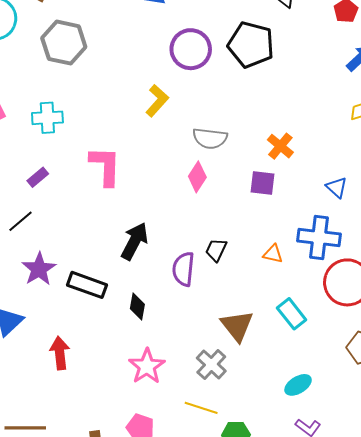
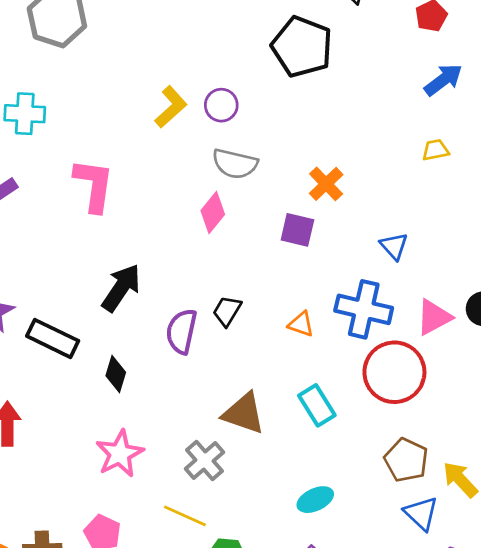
purple circle: (191, 49) -> (221, 105), moved, size x0.6
brown triangle: (237, 326) -> (244, 413), turned -39

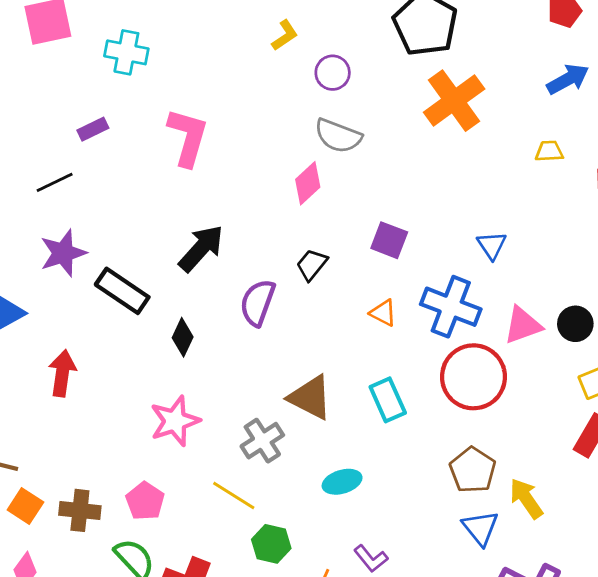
yellow L-shape: (171, 107) -> (285, 35), moved, size x0.7
orange cross: (326, 184) -> (454, 101), moved, size x1.6
purple square: (297, 230) -> (389, 240), moved
black trapezoid: (227, 311) -> (312, 265), moved
cyan ellipse: (315, 500) -> (342, 482), moved

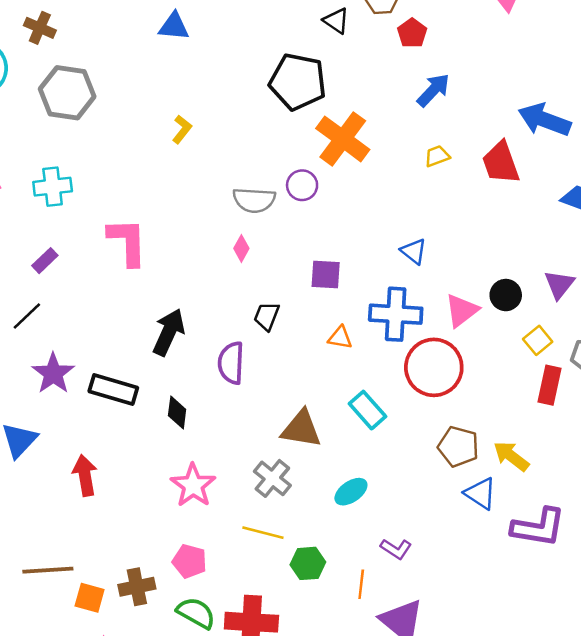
purple circle: (333, 73) -> (302, 185), moved
pink diamond: (308, 183) -> (241, 248), size x0.7

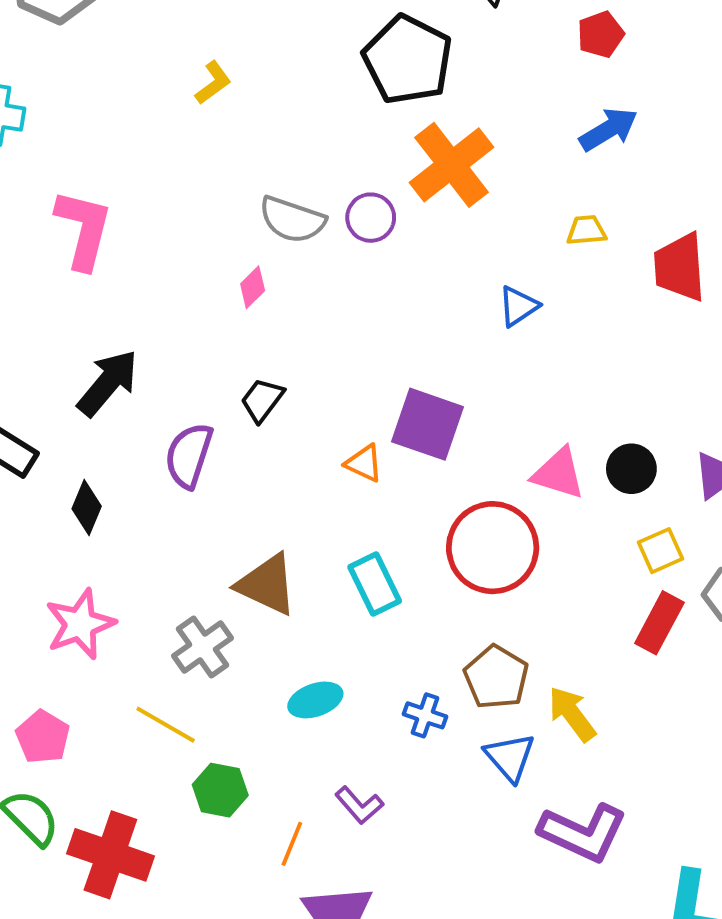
blue triangle: (414, 251) -> (518, 306), moved, turned 32
purple square: (326, 275) -> (428, 424), moved, size x1.4
pink triangle: (462, 310) -> (558, 473), turned 39
blue cross: (396, 314) -> (425, 715), moved, size x0.5

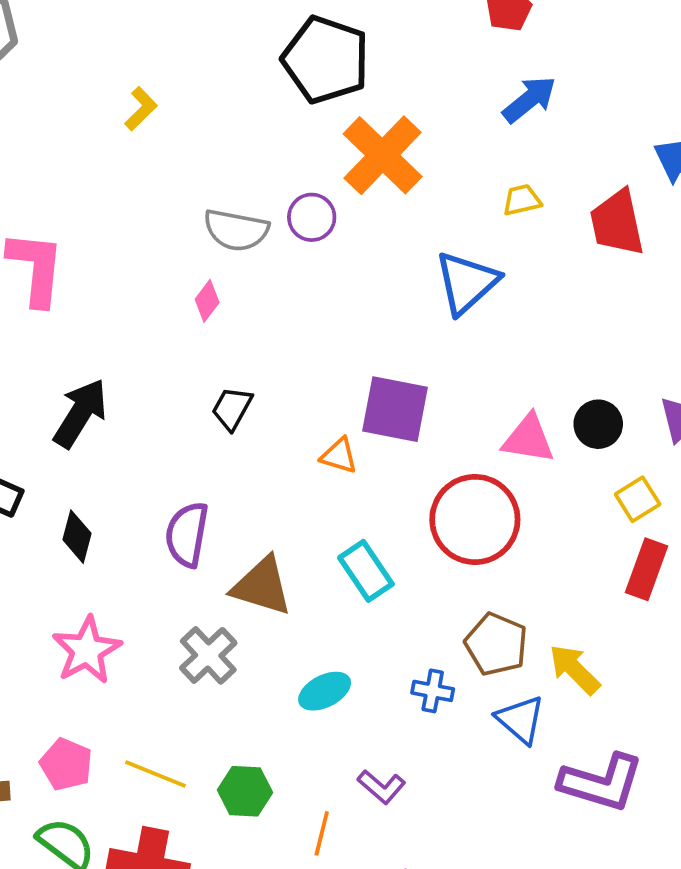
blue triangle: (518, 306) -> (467, 283), size x1.6
purple semicircle: (189, 456) -> (187, 534), moved
yellow line: (166, 725) -> (156, 774), moved

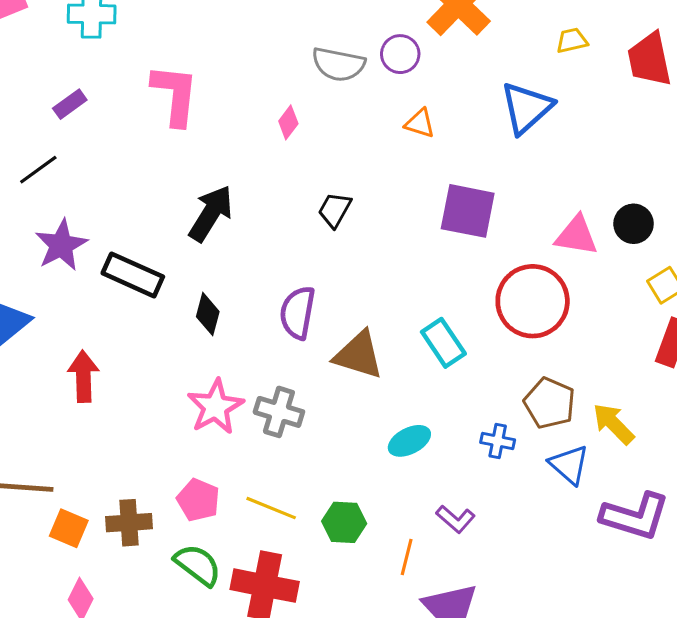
pink diamond: (207, 301) -> (288, 122), moved
orange triangle: (339, 456) -> (420, 123), moved
gray cross: (208, 655) -> (279, 412), moved, turned -30

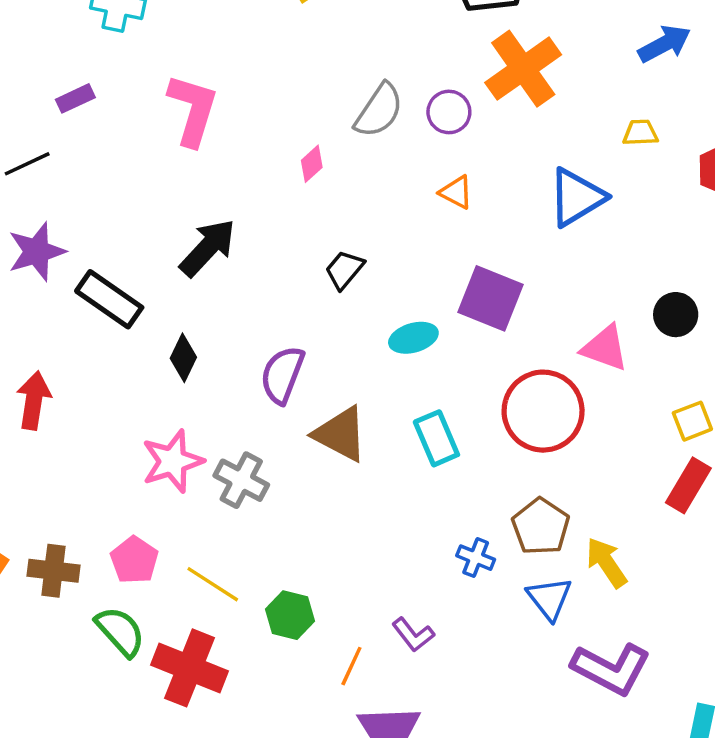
gray semicircle: (338, 64) -> (379, 110), turned -78
black circle: (634, 224) -> (676, 315), moved
cyan ellipse: (409, 441) -> (413, 338), moved

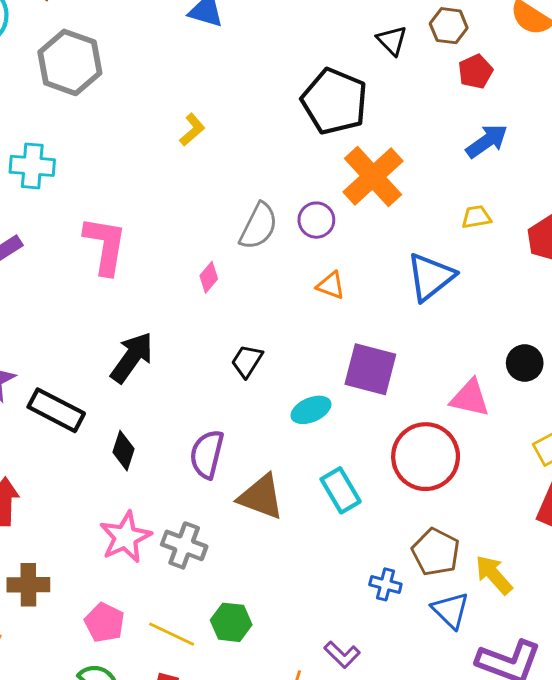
brown cross: (53, 571) -> (28, 585), moved
green hexagon: (290, 615) -> (231, 622), moved

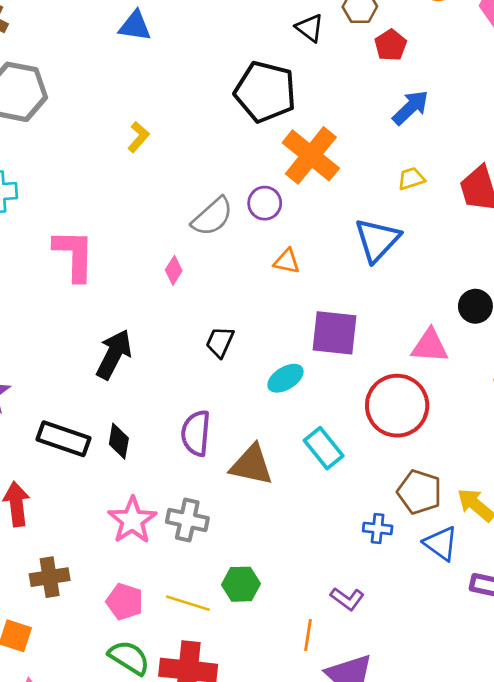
gray semicircle: (259, 226) -> (212, 217), turned 30
black rectangle: (56, 410) -> (63, 439), moved

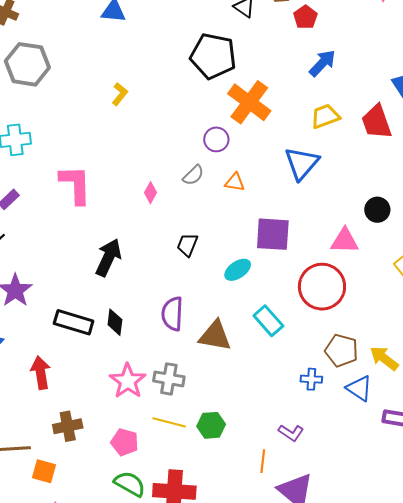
yellow trapezoid: (411, 179) -> (325, 116), size x1.4
gray semicircle: (212, 217) -> (193, 175), moved, size x0.7
yellow line: (188, 603) -> (169, 422), moved

